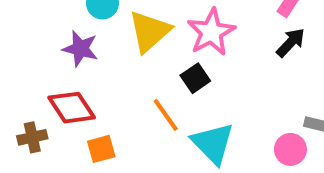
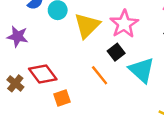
purple star: (80, 49) -> (18, 36), moved
brown cross: (32, 137) -> (15, 83), moved, turned -35
cyan triangle: (213, 143) -> (142, 70), moved

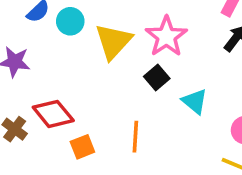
cyan triangle: (142, 70) -> (195, 101), size x0.7
orange line: (100, 75) -> (135, 137), moved, turned 45

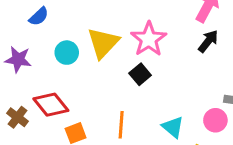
cyan circle: (70, 21) -> (67, 53), moved
cyan triangle: (195, 101) -> (173, 127), moved

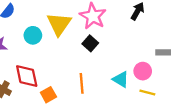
red diamond: (51, 105) -> (27, 76), turned 35
pink circle: (215, 120) -> (143, 71), moved

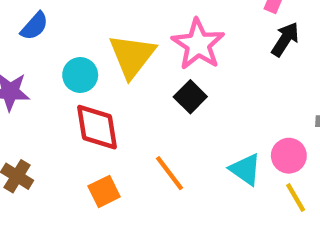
red diamond: (27, 76) -> (97, 127), moved
orange line: (82, 83) -> (169, 173), turned -36
yellow line: (147, 92) -> (296, 198), turned 42

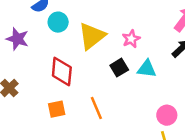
pink star: (198, 44) -> (131, 39), size x0.6
cyan circle: (80, 75) -> (58, 22), moved
cyan triangle: (245, 169) -> (147, 69), moved, turned -42

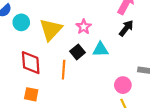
orange line: (96, 108) -> (64, 70), moved, turned 36
orange square: (57, 109) -> (31, 94), turned 32

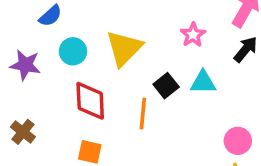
cyan circle: (21, 22) -> (73, 51), moved
pink star: (84, 27) -> (193, 35), moved

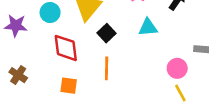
black square: (166, 86) -> (107, 33), moved
orange line: (143, 114) -> (107, 68), moved

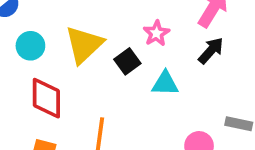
black square: (107, 33) -> (127, 61), moved

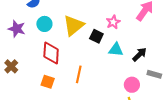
black arrow: (211, 51) -> (140, 54), moved
black square: (127, 61) -> (96, 36), turned -32

